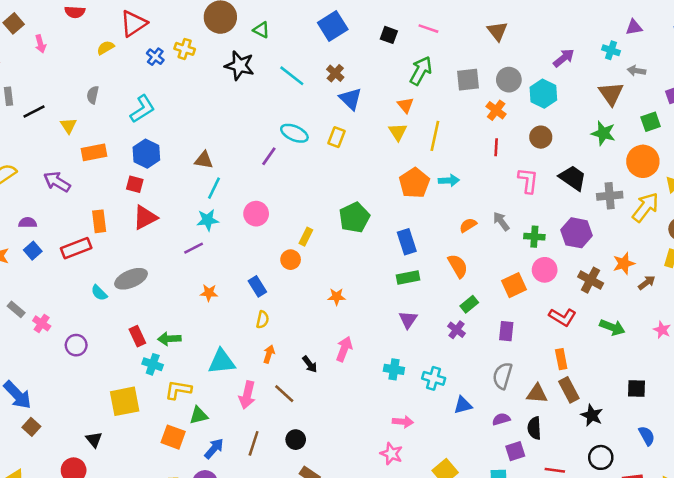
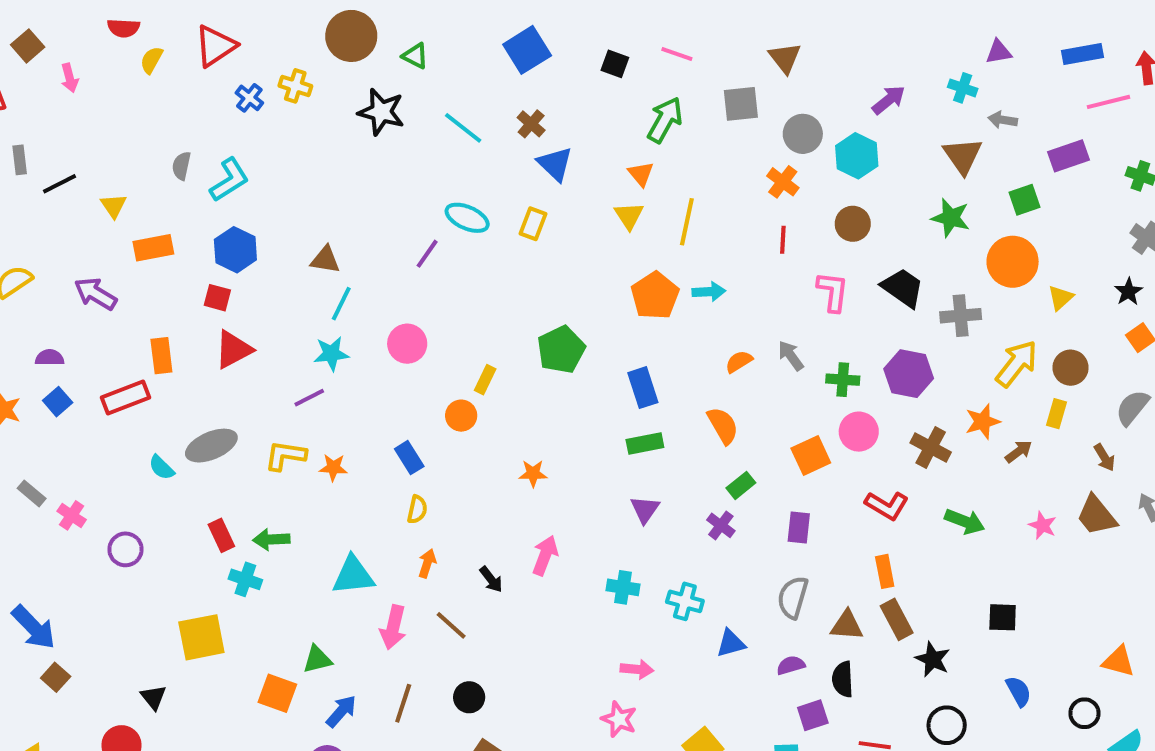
yellow semicircle: (105, 48) -> (151, 60), moved, turned -30
gray square: (468, 80) -> (741, 104), moved
gray semicircle: (93, 95) -> (181, 166), moved
yellow arrow: (645, 207) -> (1017, 364), moved
yellow L-shape: (178, 390) -> (285, 456), moved

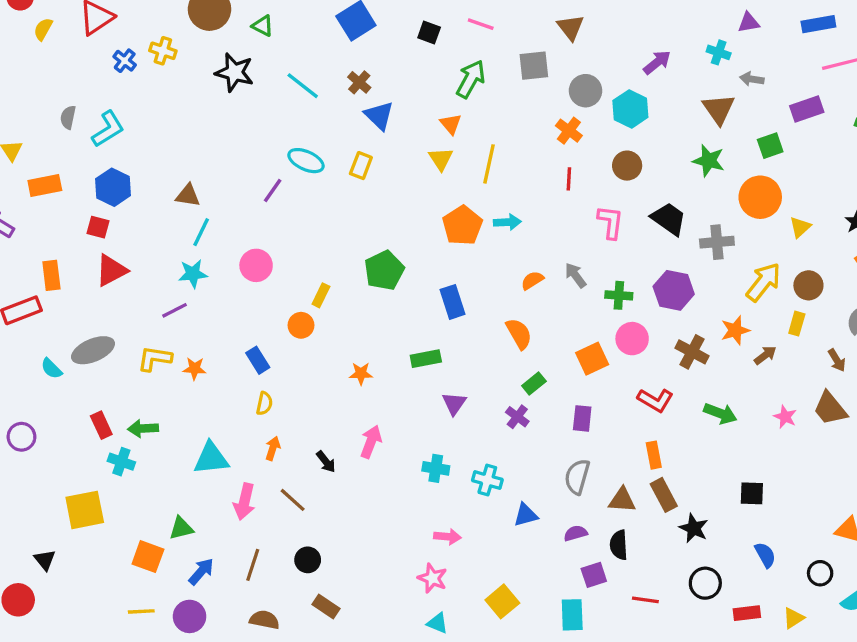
green rectangle: (645, 444) -> (426, 359), moved

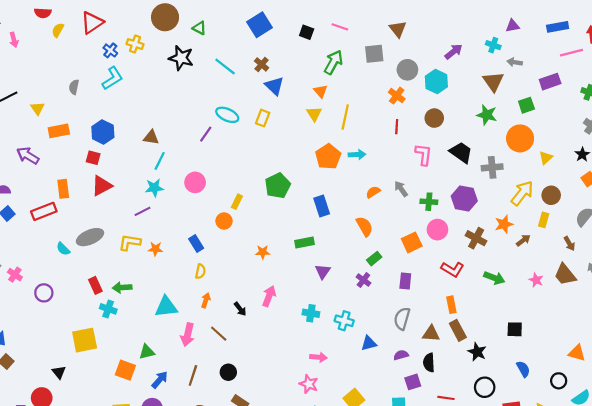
cyan L-shape: (108, 129) -> (112, 78), moved

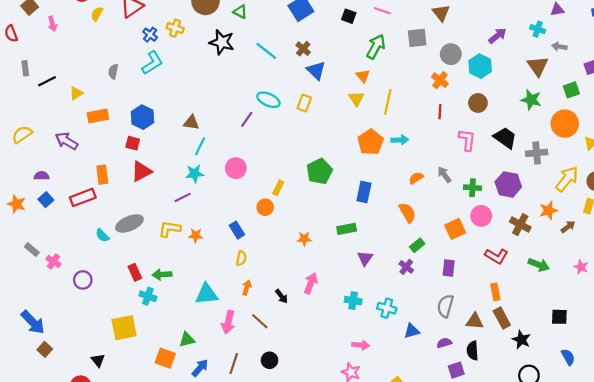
yellow triangle: (37, 108) -> (76, 93), turned 32
blue rectangle: (322, 206) -> (364, 192), turned 30

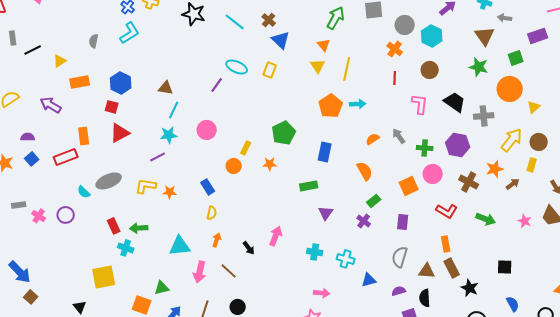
orange star: (304, 239) -> (270, 164), moved
gray rectangle: (32, 250) -> (19, 205), turned -48
purple circle: (83, 280) -> (66, 215), moved

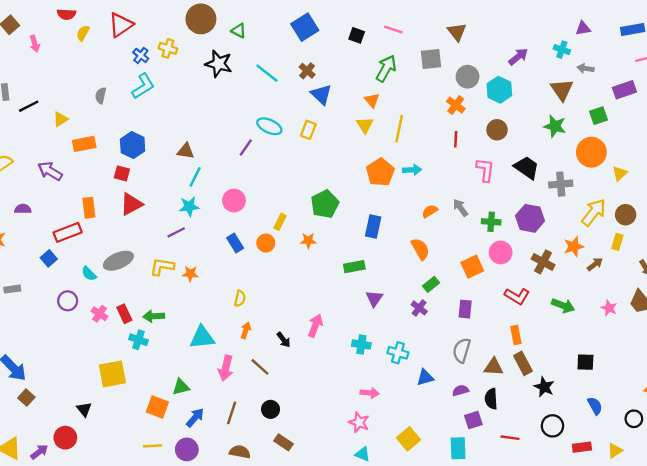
blue square: (32, 159) -> (49, 258), moved
blue rectangle: (208, 187) -> (235, 243), moved
pink cross: (39, 216) -> (99, 314), moved

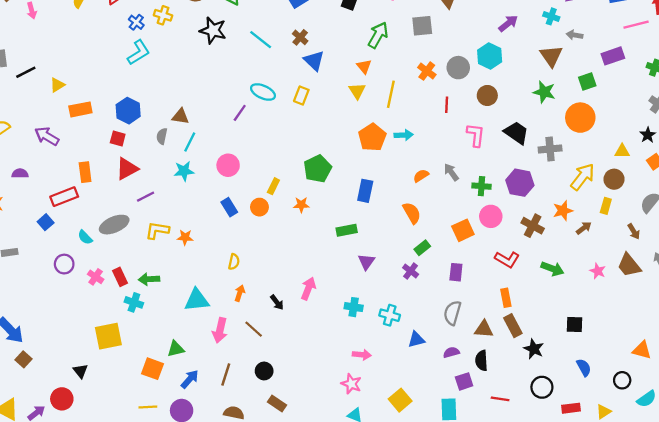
gray circle: (468, 77) -> (458, 68), moved
gray semicircle: (101, 96) -> (162, 136), moved
orange cross: (456, 105) -> (427, 71), moved
yellow triangle: (620, 173) -> (622, 151), moved, turned 42
purple line: (176, 232) -> (146, 197), moved

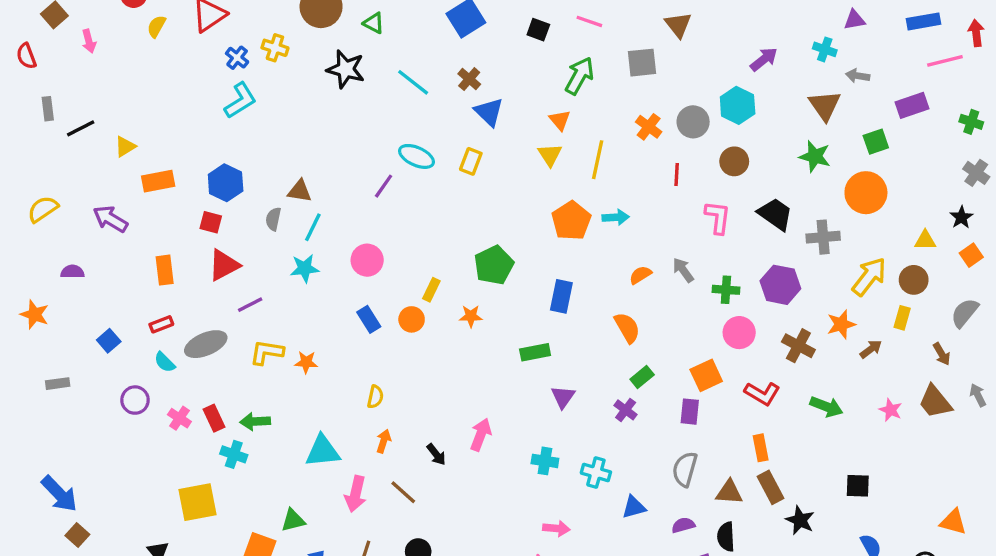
red rectangle: (64, 197) -> (161, 324), moved, size x0.6
orange square: (463, 230) -> (706, 375), moved

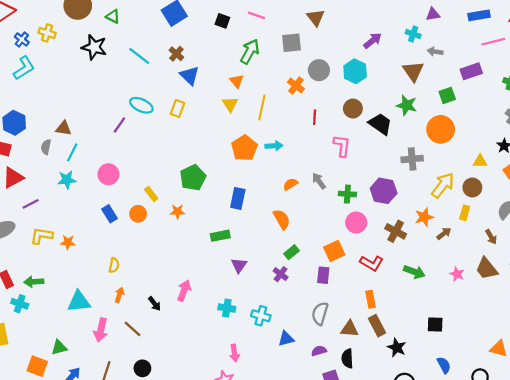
gray circle: (693, 122) -> (319, 70), moved
black trapezoid: (775, 214) -> (380, 124), moved
yellow rectangle: (431, 290) -> (151, 194), turned -64
pink arrow: (556, 528) -> (235, 353), turned 77

